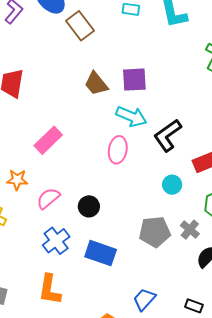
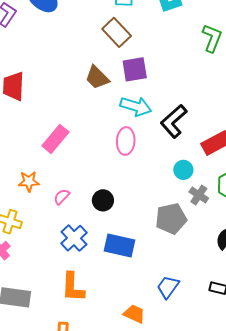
brown rectangle: (80, 26) -> (117, 32), moved
pink semicircle: (48, 198) -> (62, 197), size x0.7
gray cross: (190, 230) -> (199, 195), moved

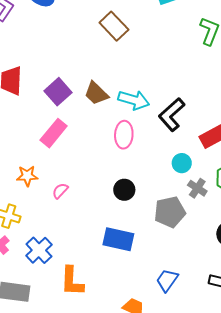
purple square: (135, 69) -> (58, 92), moved, turned -32
brown trapezoid: (97, 78) -> (96, 93), moved
black circle: (103, 200) -> (124, 190), moved
blue cross: (74, 238) -> (39, 250), moved

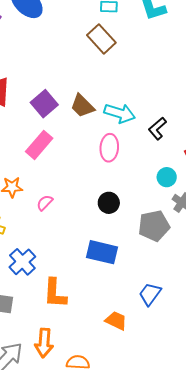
black L-shape: (172, 115) -> (157, 129), size x0.7

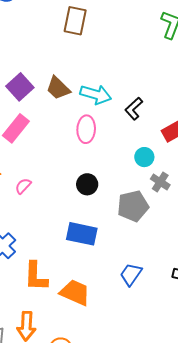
brown rectangle: (101, 39) -> (75, 21), turned 56
orange trapezoid: (116, 321) -> (75, 292), moved, size x1.4

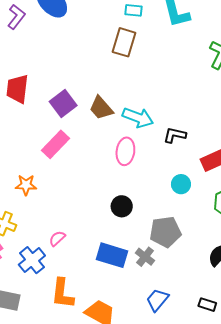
black L-shape: (134, 109) -> (175, 135), turned 50
gray cross: (160, 182) -> (145, 257), moved
pink semicircle: (23, 186) -> (57, 238), moved

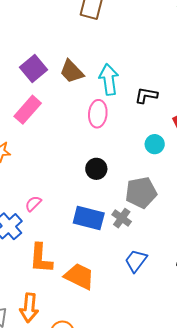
cyan arrow: (138, 118) -> (109, 79), turned -116

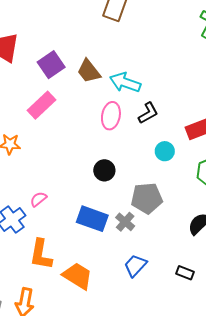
cyan arrow: (109, 79) -> (125, 83), turned -68
black L-shape: (146, 95) -> (148, 113), moved, turned 135

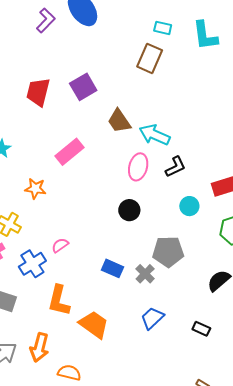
purple square: (51, 65) -> (83, 87), moved
black circle: (104, 170) -> (129, 210), moved
blue rectangle: (92, 219) -> (112, 268), size x0.7

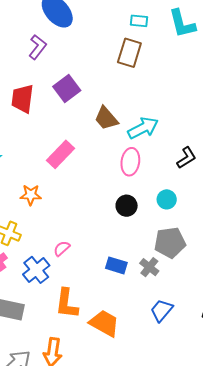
purple L-shape: (46, 20) -> (38, 47), moved
cyan arrow: (155, 135) -> (143, 128), turned 136
black L-shape: (175, 167) -> (186, 158), moved
cyan circle: (189, 206) -> (167, 199), moved

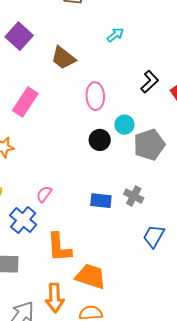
cyan arrow: (143, 128) -> (115, 35), moved, size x0.6
cyan circle: (167, 199) -> (124, 125), moved
gray pentagon: (170, 243) -> (149, 145), moved
orange trapezoid: (104, 323) -> (91, 276), moved

